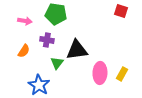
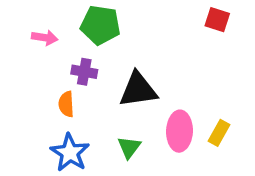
orange semicircle: (24, 51) -> (66, 104), moved, turned 144
green triangle: (57, 63) -> (129, 147), moved

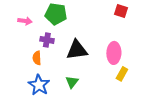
pink ellipse: (179, 131) -> (114, 53), moved

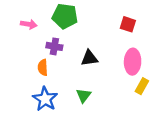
red square: (121, 11) -> (128, 24), moved
black triangle: (77, 50) -> (89, 58), size x0.7

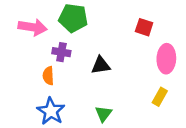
pink arrow: (29, 24) -> (33, 27), size x1.5
pink ellipse: (133, 62) -> (166, 59), moved
green triangle: (84, 95) -> (103, 114), moved

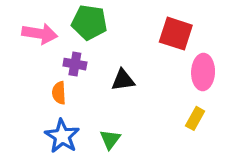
red square: (144, 27) -> (176, 34), size x1.5
green triangle: (103, 114) -> (110, 139), moved

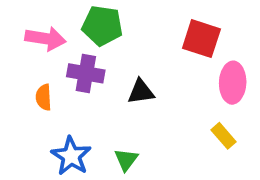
purple cross: (75, 64) -> (86, 73), size x1.4
orange semicircle: (59, 93) -> (44, 97), moved
yellow rectangle: (195, 118) -> (223, 136), turned -70

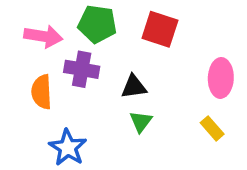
red square: (201, 39) -> (160, 29), moved
orange semicircle: (44, 97) -> (42, 92), size x1.4
green triangle: (126, 160) -> (141, 121), moved

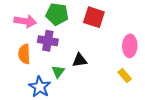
black triangle: (134, 87) -> (80, 60), moved
green triangle: (141, 121) -> (58, 71), moved

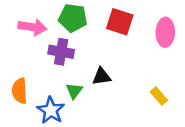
pink ellipse: (130, 46) -> (165, 32), moved
orange semicircle: (24, 54) -> (20, 91), moved

